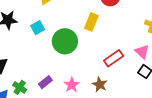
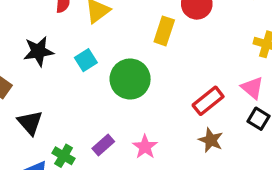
yellow rectangle: (91, 22) -> (164, 31), moved
brown star: (100, 84) -> (211, 140), moved

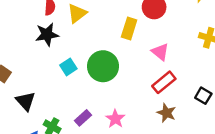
black star: (38, 51) -> (47, 34), moved
cyan square: (86, 60) -> (68, 67), moved
pink triangle: (252, 88) -> (160, 52), moved

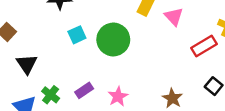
pink triangle: (160, 52) -> (174, 17), moved
red rectangle: (164, 82) -> (204, 46), moved

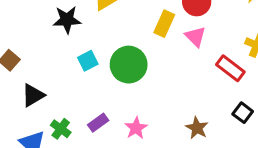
red rectangle: (204, 46) -> (230, 68), turned 70
black triangle: (27, 64) -> (33, 95), turned 35

